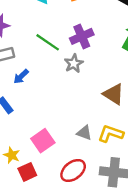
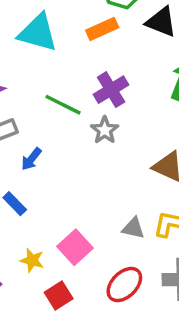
yellow star: (12, 155) -> (32, 260), moved

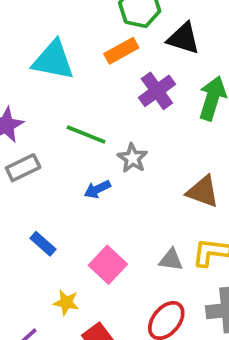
purple cross: (111, 90) -> (157, 91), moved
blue arrow: (31, 159) -> (97, 189), moved, turned 30
pink square: (75, 247) -> (108, 265), moved

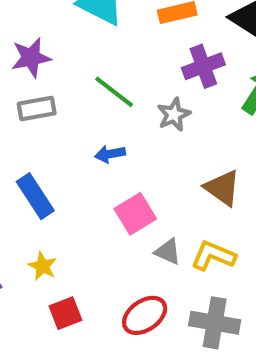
gray star: (132, 158) -> (174, 115), moved
blue rectangle: (43, 244) -> (35, 196), size x1.5
pink square: (108, 265) -> (135, 214), moved

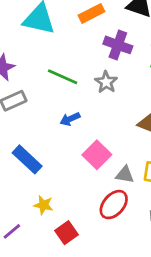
purple cross: (203, 66) -> (118, 45), turned -36
red ellipse: (145, 315) -> (114, 205), moved

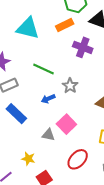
gray star: (106, 82) -> (70, 86), moved
blue rectangle: (27, 159) -> (16, 114), moved
gray triangle: (125, 175) -> (48, 135), moved

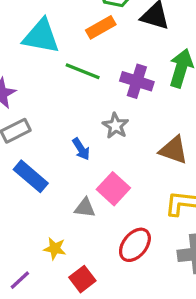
purple cross: (83, 47) -> (137, 81), moved
green line: (43, 69) -> (83, 71), moved
blue arrow: (48, 99) -> (81, 149), turned -96

